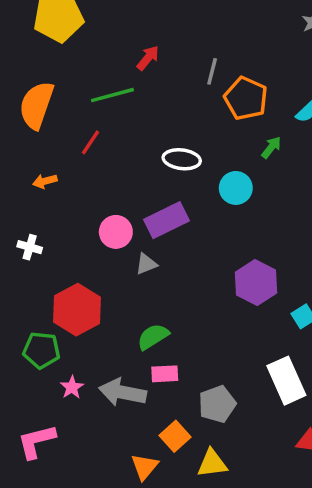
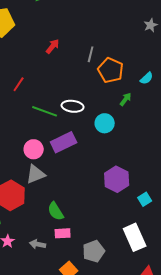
green line: (112, 95) -> (45, 111), moved, turned 35
red line: (90, 142) -> (19, 84), moved
gray triangle: (146, 264) -> (36, 174), moved, size x1.5
green semicircle: (153, 337) -> (56, 211), turned -90
gray arrow: (123, 392) -> (38, 244), size x0.6

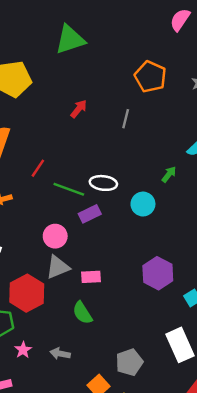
orange pentagon: (111, 70) -> (150, 77), moved
red line: (19, 84) -> (38, 168), moved
purple rectangle: (64, 142) -> (90, 214), moved, size x0.7
pink rectangle: (63, 233) -> (91, 277), moved

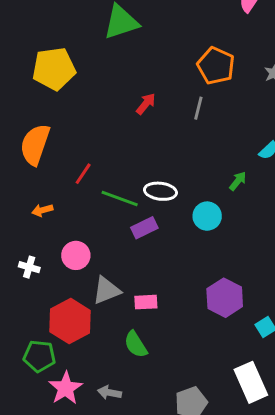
red arrow: (79, 109) -> (146, 104), moved
gray line: (126, 119) -> (198, 108), moved
pink circle: (55, 236) -> (76, 255), moved
pink star: (23, 350) -> (66, 388), size x1.6

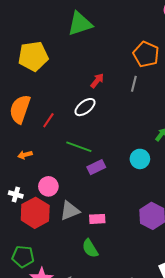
red line: (83, 174) -> (48, 120), moved
white ellipse: (160, 191) -> (85, 107), moved, turned -45
red hexagon: (70, 321) -> (35, 213), moved

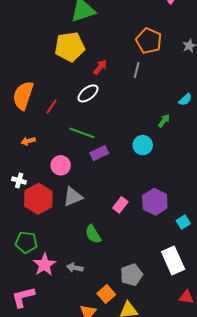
yellow pentagon: (33, 56) -> (70, 47), moved
pink circle: (48, 186) -> (61, 165), moved
pink rectangle: (97, 219) -> (120, 205), moved, turned -49

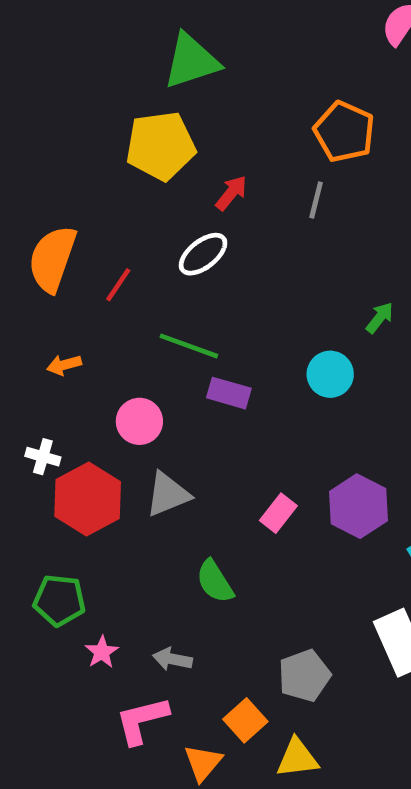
purple rectangle: (99, 153) -> (229, 393), turned 42
pink star: (44, 265) -> (102, 652), size x0.6
pink L-shape: (23, 297) -> (142, 720), moved

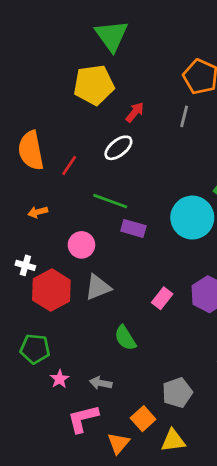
green triangle: (191, 61) -> (112, 36), turned -48
orange semicircle: (52, 259) -> (31, 151), turned -30
cyan circle: (330, 374) -> (192, 218), size x1.6

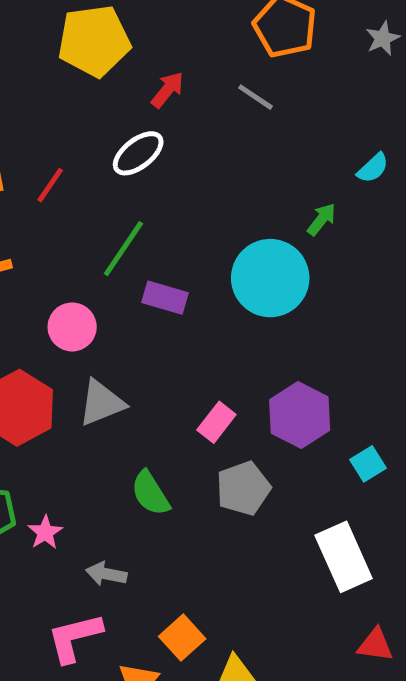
gray line: (184, 116) -> (256, 97), turned -70
green line: (110, 201) -> (123, 249), turned -76
pink star: (60, 379) -> (45, 532), moved
gray pentagon: (177, 393) -> (243, 488), moved

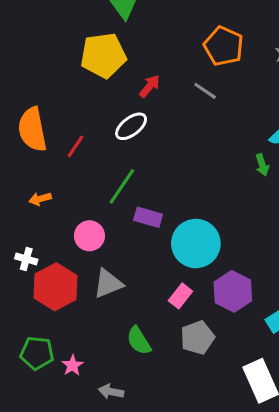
green arrow: (322, 219) -> (262, 165), moved, turned 125
cyan circle: (270, 278) -> (196, 244), moved

